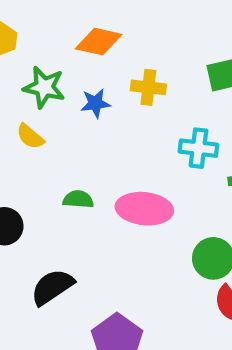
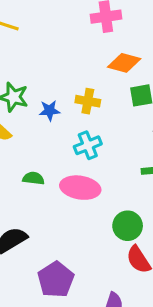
orange diamond: (99, 42) -> (124, 63), moved
cyan cross: (198, 148) -> (88, 145), moved, turned -32

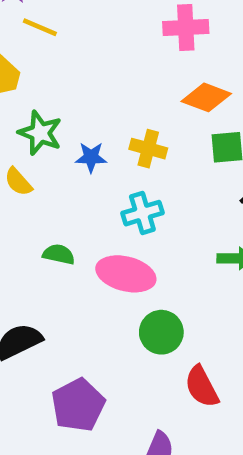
green circle: (128, 226) -> (161, 332), moved

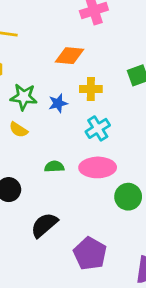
orange diamond: (206, 97) -> (70, 56), moved

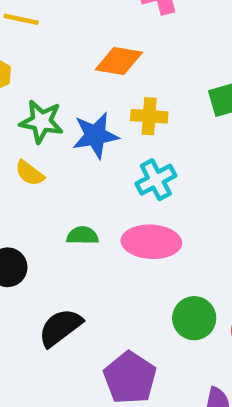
blue star: (58, 103) -> (95, 135), size x1.5
green circle: (128, 197) -> (194, 318), moved

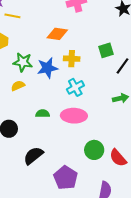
yellow semicircle: (30, 173) -> (18, 86), turned 120

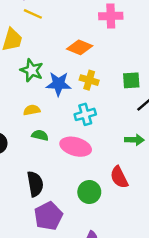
yellow semicircle: (18, 86) -> (32, 110), moved
black semicircle: (33, 156) -> (35, 184), moved, turned 105
red semicircle: (118, 158) -> (119, 177), moved

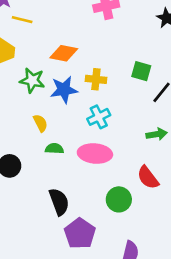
orange diamond: (80, 47) -> (64, 53), moved
green square: (131, 80) -> (141, 71), turned 30
yellow semicircle: (32, 110) -> (40, 123), turned 84

